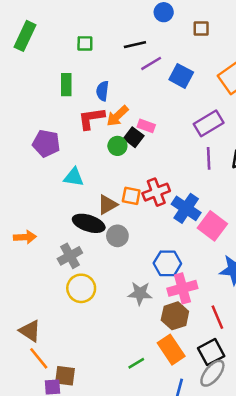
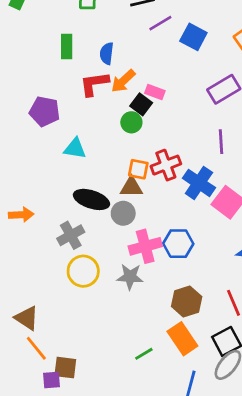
green circle: (117, 146) -> (131, 122), moved
purple line: (209, 158) -> (221, 142), moved
brown triangle: (107, 205) -> (131, 187), moved, turned 30
pink cross: (182, 288) -> (145, 246), moved
gray star: (140, 293) -> (130, 277), moved

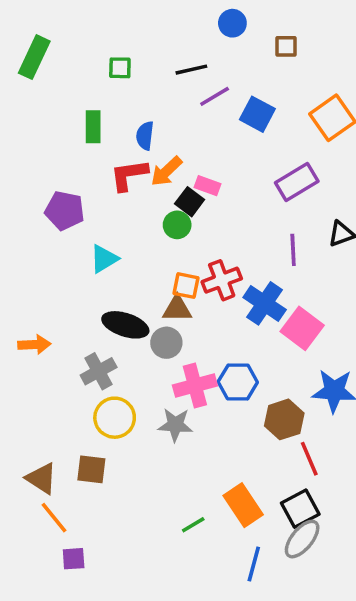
cyan triangle: (75, 149) -> (104, 259), turned -40
brown hexagon: (187, 301) -> (284, 419), moved
brown square: (65, 368) -> (91, 469), moved

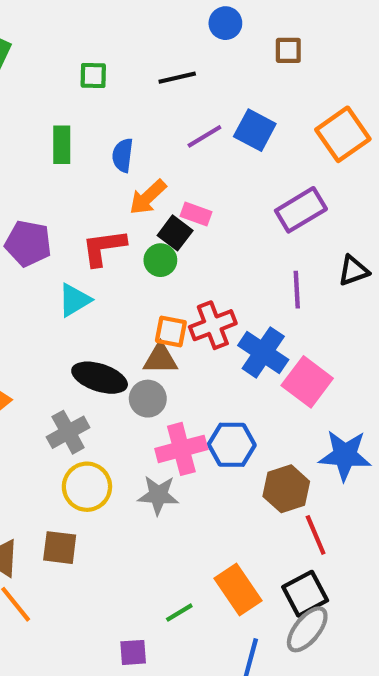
purple line: (215, 96) -> (204, 136), moved
red L-shape: (129, 175) -> (104, 248), moved
purple square: (74, 559) -> (133, 652), moved

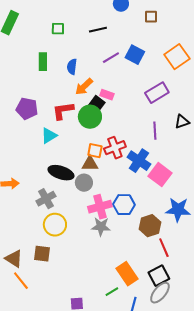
green circle: (160, 260) -> (90, 117), size x1.5
gray star: (158, 495) -> (101, 227), moved
green line: (179, 613) -> (112, 292), moved

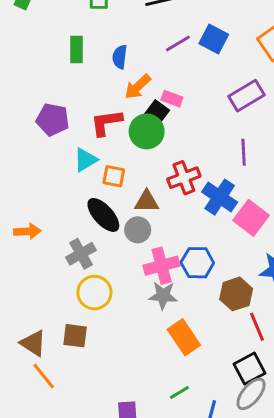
orange square: (95, 151) -> (114, 176), moved
black ellipse: (61, 173) -> (103, 215), turned 30
orange rectangle: (127, 274) -> (184, 337), moved

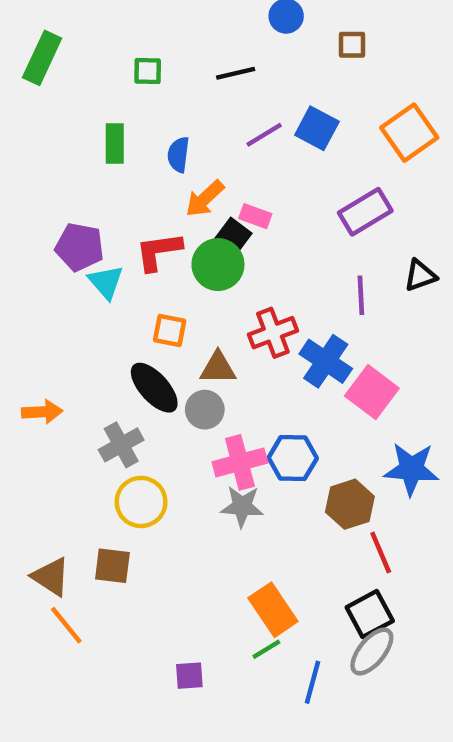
cyan triangle: (85, 160) -> (106, 282), moved, turned -40
orange rectangle: (184, 337) -> (273, 610), moved

